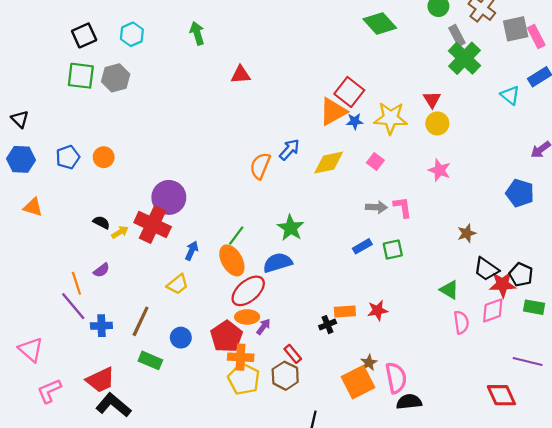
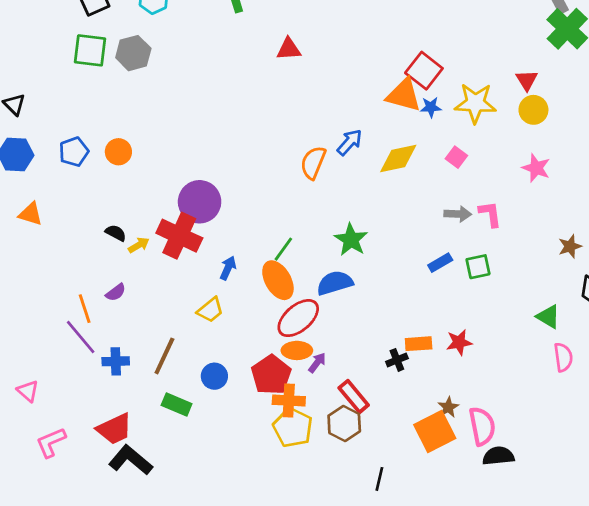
orange triangle: (333, 112) -> (404, 95), turned 44
pink triangle: (31, 350) -> (28, 391), size x0.7
red rectangle: (293, 354) -> (354, 396), size x1.4

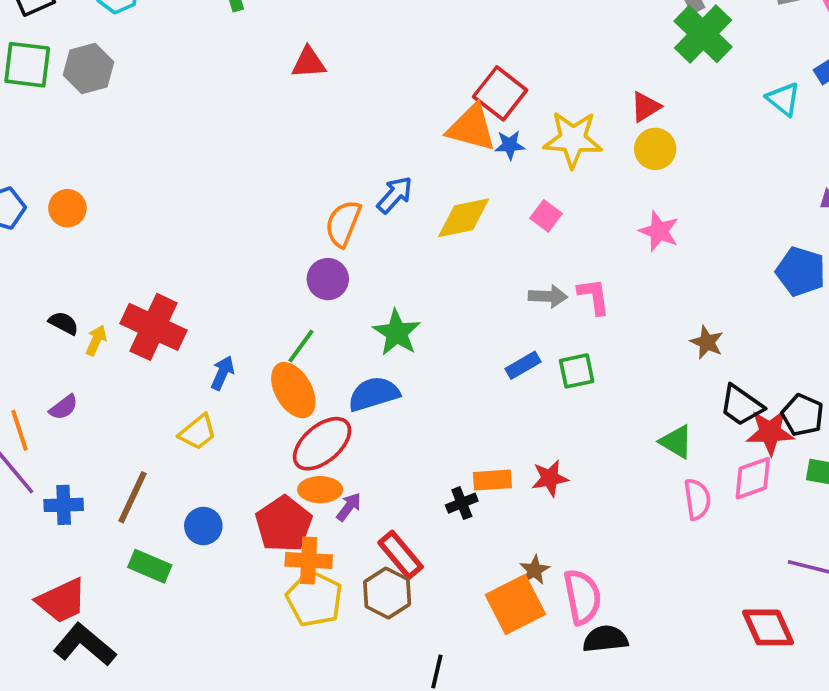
red triangle: (527, 80) -> (646, 107), turned 30
purple circle: (200, 202) -> (328, 279), moved, size x0.7
yellow arrow: (139, 245) -> (96, 340), turned -35
brown star: (570, 246) -> (707, 342), turned -30

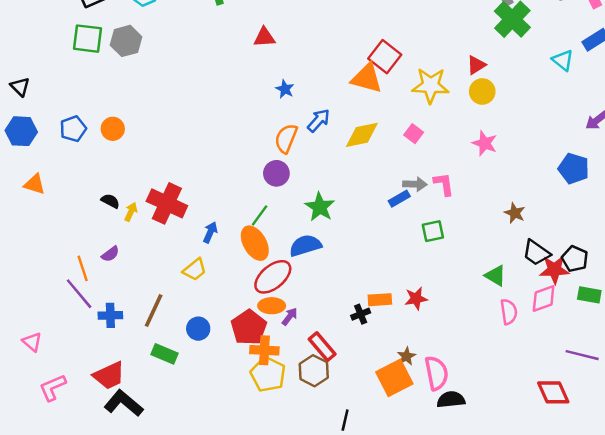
blue star: (510, 145) -> (285, 89), moved, turned 30
blue rectangle: (523, 365) -> (399, 199), moved

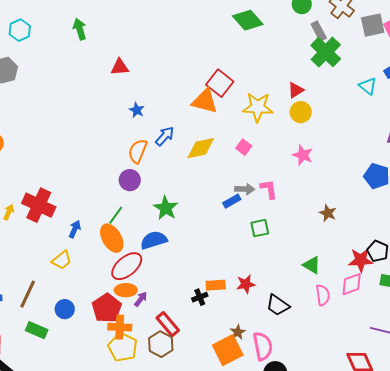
black trapezoid: (536, 253) -> (278, 305), moved

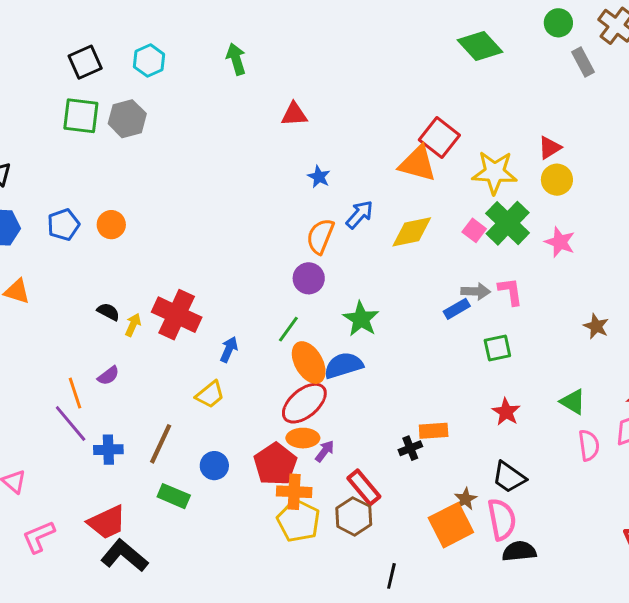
green cross: (326, 52) -> (508, 223), moved
orange ellipse: (112, 238) -> (309, 363), moved
red star: (246, 284) -> (506, 412), moved, turned -30
black trapezoid: (278, 305) -> (509, 477), moved

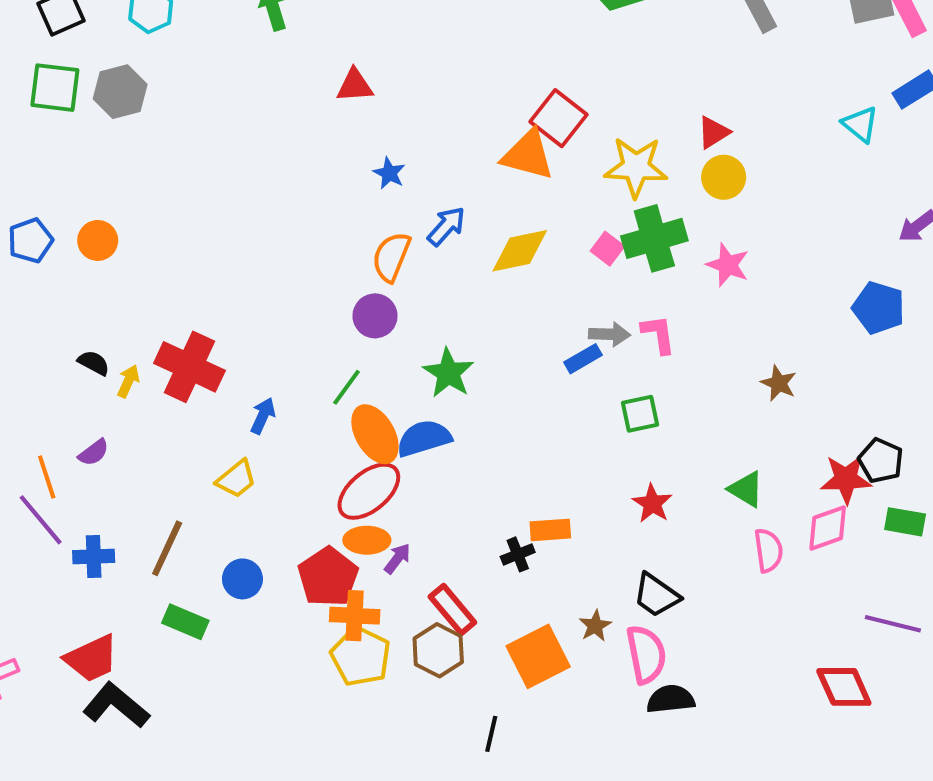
green cross: (508, 223) -> (654, 238), turned 30
orange square: (451, 525) -> (538, 656), moved

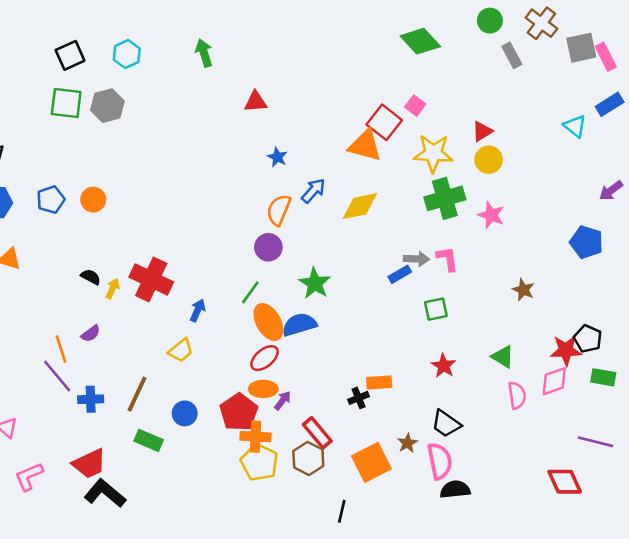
pink square: (607, 249) -> (415, 106), moved
red ellipse: (369, 491) -> (265, 358), size x0.7

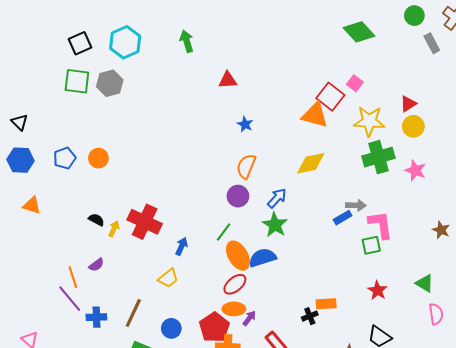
cyan hexagon: (127, 54) -> (125, 42), size x1.4
blue arrow: (313, 191) -> (277, 198), moved
pink L-shape: (447, 259) -> (381, 225), moved, size x1.4

